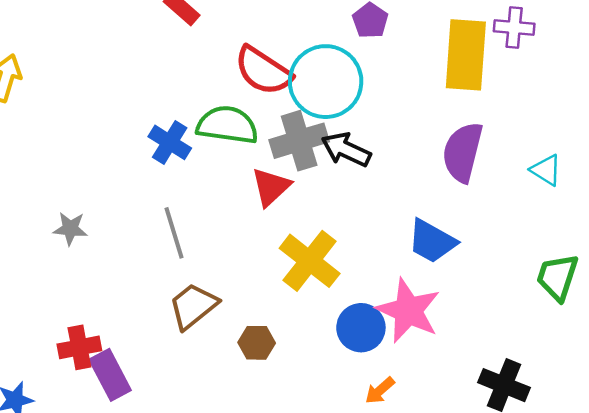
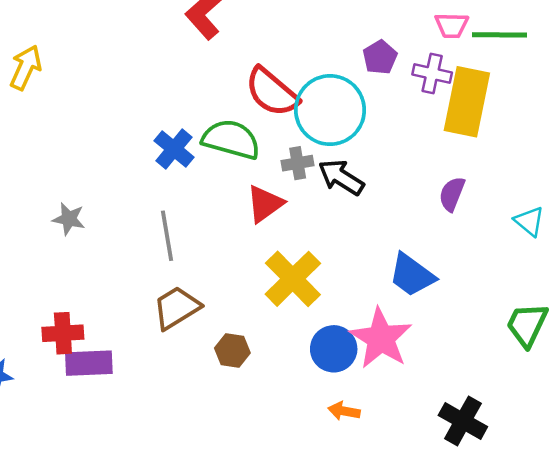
purple cross: (514, 27) -> (432, 73), moved
gray cross: (299, 141) -> (298, 163), size x0.6
purple semicircle: (463, 152) -> (452, 194), size x0.6
purple rectangle: (110, 375) -> (89, 363), turned -72
orange arrow: (380, 390) -> (344, 411), turned 44

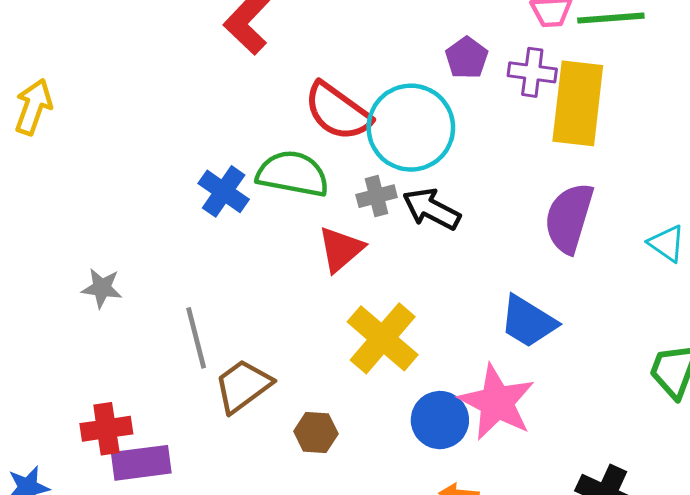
purple semicircle: (452, 194) -> (569, 218), size x1.6
gray line: (167, 236) -> (196, 338), moved

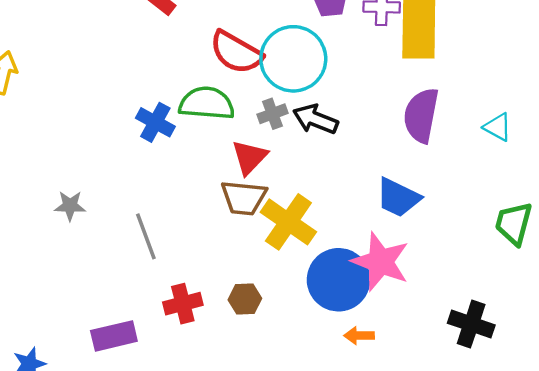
brown trapezoid: (243, 386) -> (244, 198), moved, turned -132
blue circle: (440, 420) -> (339, 280), size x1.4
red cross: (106, 429) -> (183, 304), moved

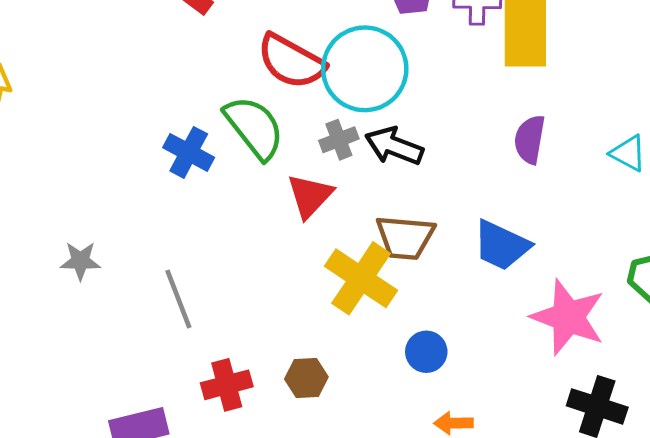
green semicircle: (207, 103) -> (254, 127), turned 48
purple semicircle: (421, 115) -> (530, 139), size x0.7
brown trapezoid: (244, 198) -> (405, 237), moved
pink star: (380, 262) -> (568, 317), moved
blue circle: (339, 280) -> (426, 352), size x0.5

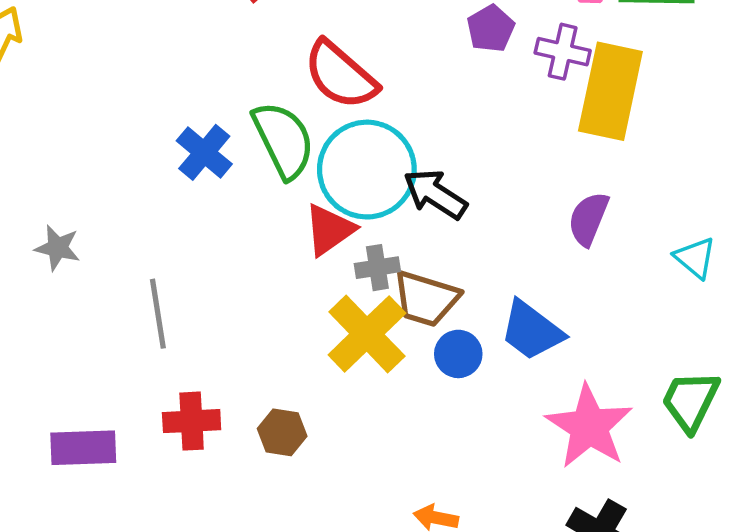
cyan circle: (365, 69) -> (367, 170), moved
gray cross: (339, 140) -> (377, 268), moved
blue circle: (426, 352) -> (458, 354), moved

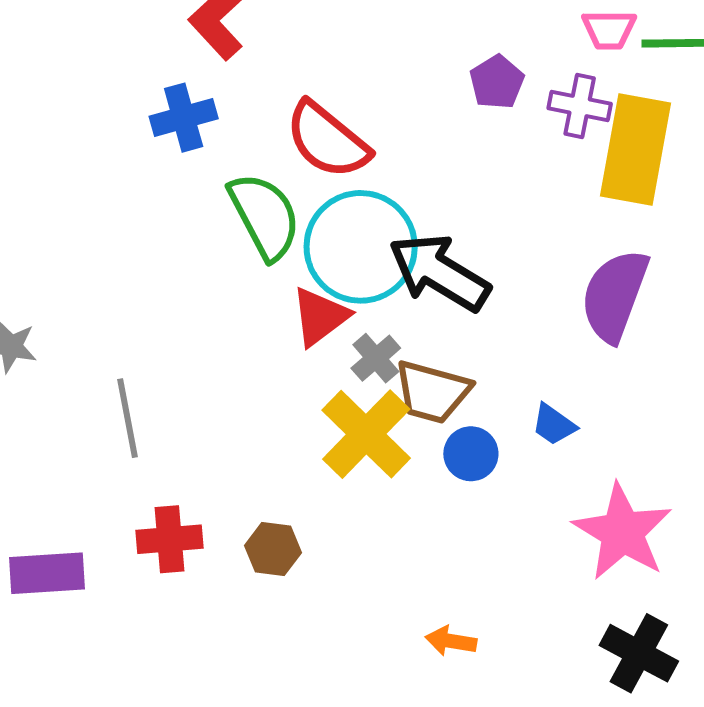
blue cross: (204, 152) -> (184, 118), moved, turned 36
black arrow: (435, 194) -> (439, 272), size x1.4
purple semicircle: (588, 219) -> (615, 295), size x1.5
gray cross: (377, 268) -> (376, 358), turned -30
blue trapezoid: (532, 331) -> (554, 425), size x0.6

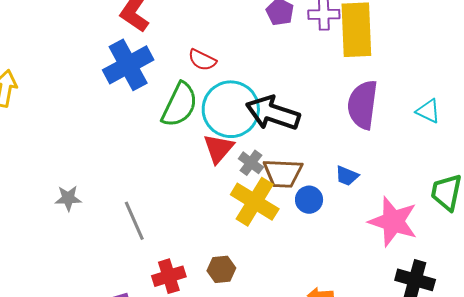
blue cross: (184, 118) -> (128, 65), size x1.5
red semicircle: (327, 140) -> (202, 60), size x0.6
green semicircle: (265, 216) -> (180, 105), turned 66

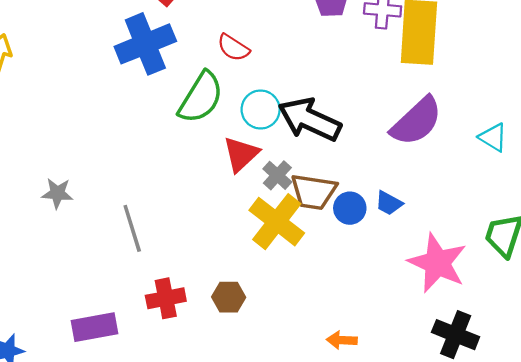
purple semicircle: (363, 105) -> (416, 121), turned -147
cyan circle: (231, 109) -> (261, 109), size x0.6
blue circle: (309, 200) -> (350, 208), moved

